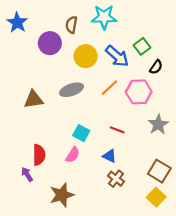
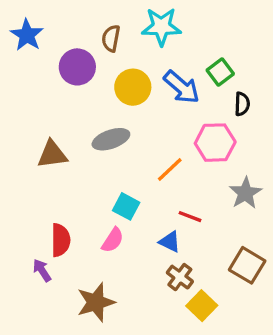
black semicircle: (156, 67) -> (242, 104), turned -32
orange line: (109, 88) -> (170, 169), moved
red line: (117, 130) -> (190, 217), moved
yellow square: (156, 197) -> (202, 306), moved

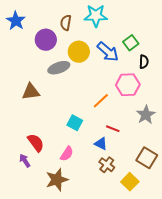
gray ellipse: (111, 139) -> (59, 68), moved
red semicircle: (61, 240) -> (36, 143), turned -36
pink semicircle: (113, 240) -> (67, 154), moved
yellow square: (202, 306) -> (130, 182), moved

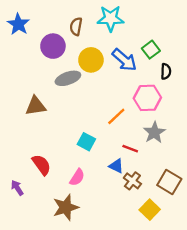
gray star: (146, 115) -> (154, 132), moved
purple arrow: (25, 161) -> (17, 188), moved
brown cross: (107, 165) -> (132, 181), moved

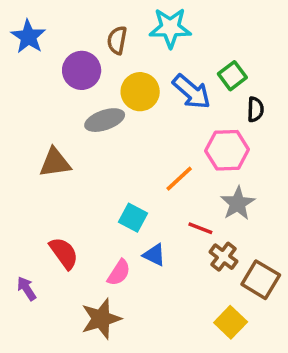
blue triangle: (116, 166) -> (154, 255), moved
brown cross: (132, 181) -> (223, 257), moved

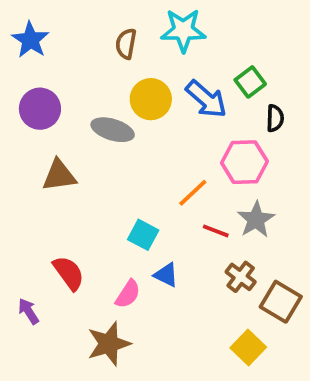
purple circle: (82, 70) -> (40, 109), moved
gray ellipse: (105, 120) -> (113, 130), turned 36
red line: (200, 228) -> (216, 231), moved

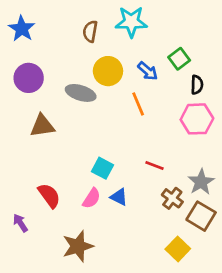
blue arrow: (206, 99) -> (148, 71), size x0.7
pink hexagon: (244, 162) -> (197, 119), moved
orange line: (193, 193) -> (138, 104), moved, turned -70
gray star: (256, 220) -> (201, 182), moved
pink semicircle: (128, 294) -> (92, 198), moved

